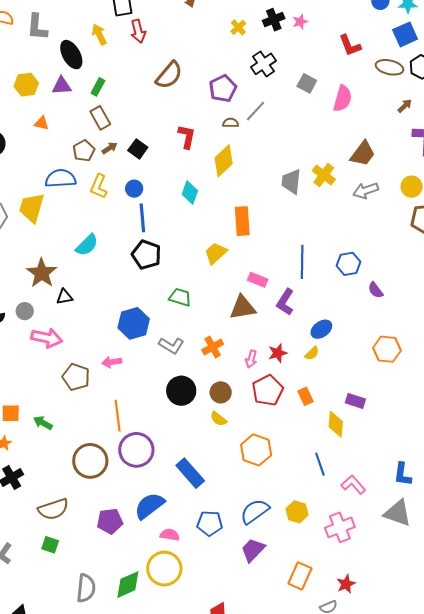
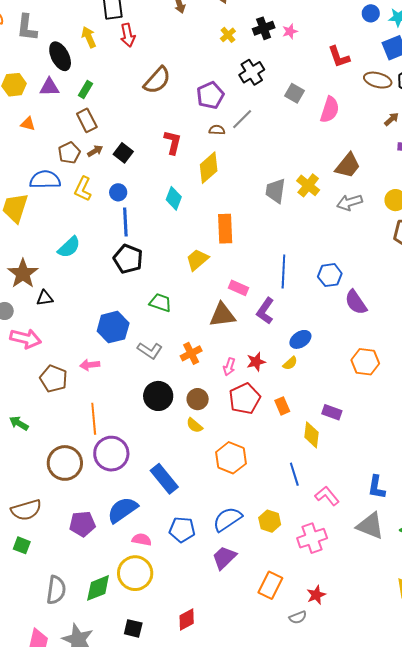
purple semicircle: (375, 290) -> (356, 302), size x1.5

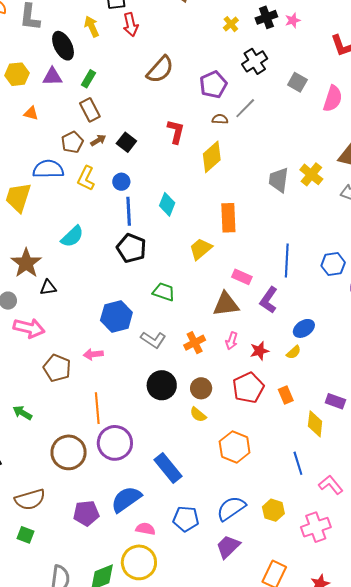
cyan diamond: (174, 198) -> (167, 204), moved
pink arrow: (229, 367) -> (232, 341), moved

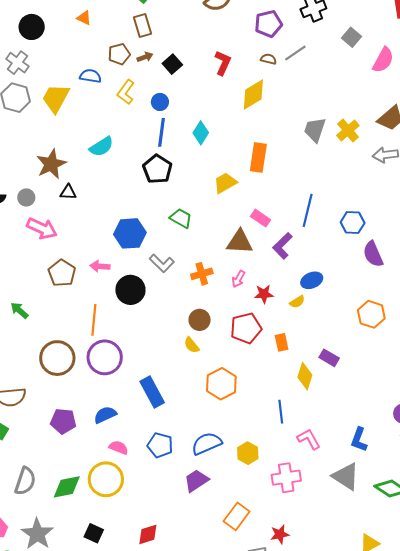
blue semicircle: (48, 169) -> (90, 76), size x0.7
black circle: (162, 385) -> (130, 290), moved
blue semicircle: (126, 499) -> (105, 415), size x0.7

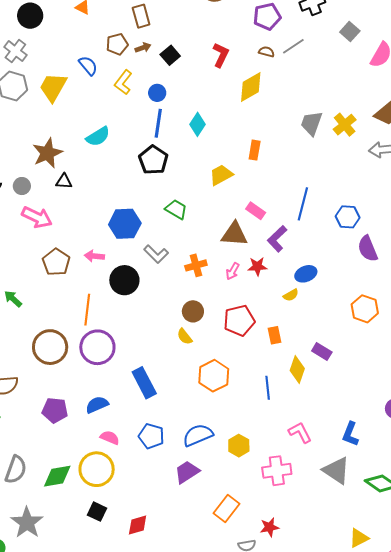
blue semicircle: (90, 76) -> (88, 66), turned 40
orange rectangle: (258, 157) -> (255, 150), size x0.7
red star: (264, 294) -> (257, 266), moved
blue line: (281, 412) -> (268, 388), moved
black square: (94, 533) -> (97, 512), moved

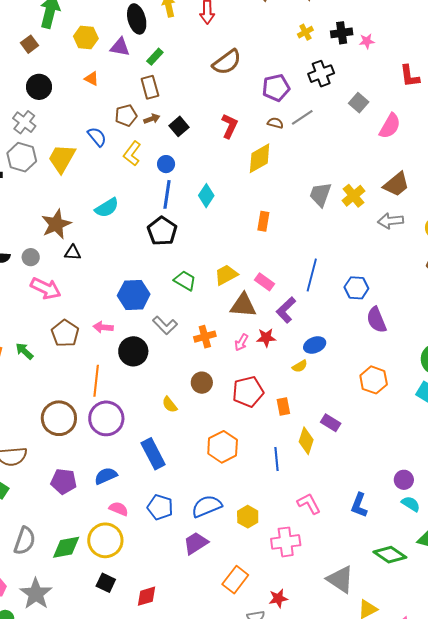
yellow trapezoid: (221, 175) -> (226, 275), moved
green arrow: (13, 299) -> (24, 351), moved
yellow semicircle: (185, 337) -> (170, 405), moved
gray triangle: (336, 470) -> (340, 579), moved

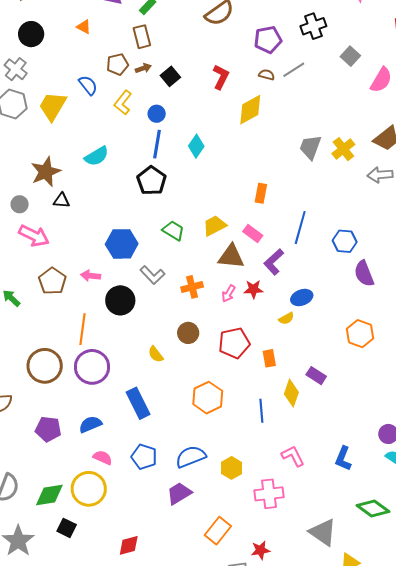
orange rectangle: (263, 221) -> (261, 193), moved
black square: (106, 583) -> (67, 528), moved

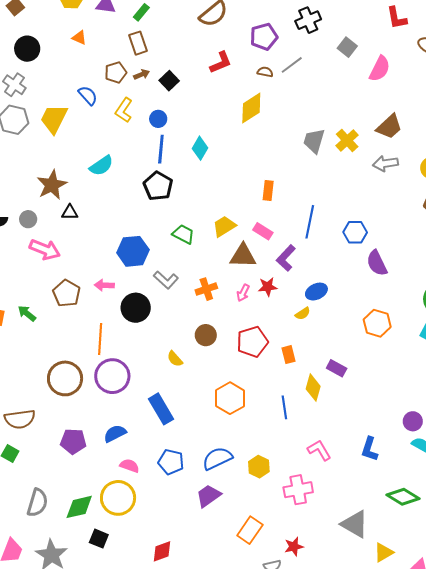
red L-shape: (221, 77) -> (221, 62), moved, turned 45

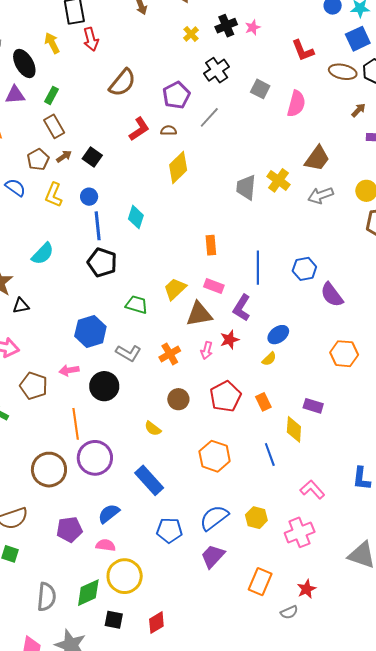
brown semicircle: (265, 72) -> (169, 130), moved
pink semicircle: (130, 466) -> (106, 545), moved
red diamond: (162, 551) -> (156, 623), moved

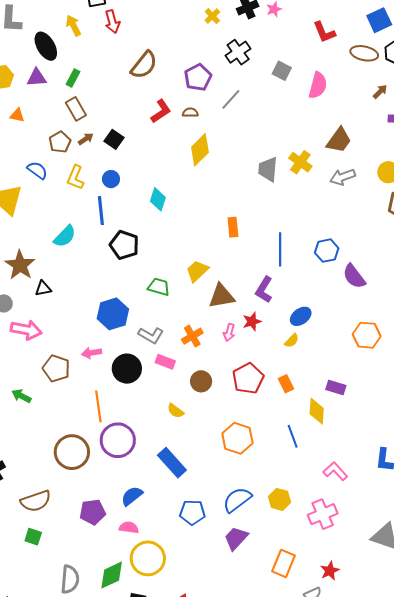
blue line: (98, 226) -> (101, 211), moved
pink rectangle: (214, 286) -> (165, 362), moved

